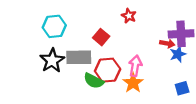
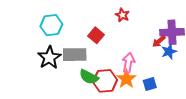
red arrow: (167, 43) -> (159, 41), turned 128
red hexagon: (108, 70) -> (105, 81), moved
blue square: (182, 88) -> (150, 84), moved

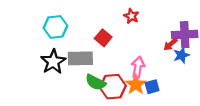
blue square: (150, 84) -> (152, 87), moved

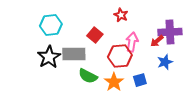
blue star: (181, 55) -> (165, 62), moved
pink arrow: (138, 67) -> (132, 42), moved
orange star: (136, 84) -> (114, 82), moved
red hexagon: (113, 87) -> (120, 56), moved

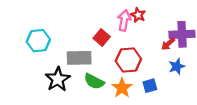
red star: (121, 15) -> (138, 15), moved
cyan hexagon: (51, 25) -> (38, 41), moved
pink arrow: (132, 42) -> (124, 20), moved
black star: (49, 57) -> (58, 79), moved

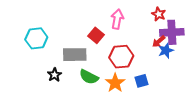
red star: (138, 15) -> (159, 14), moved
blue star: (177, 66) -> (166, 51), moved
black star: (58, 79) -> (54, 75), size x0.6

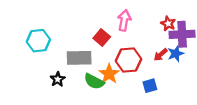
red star: (159, 14) -> (168, 24), moved
red arrow: (159, 41) -> (161, 55), moved
orange star: (115, 83) -> (109, 74), moved

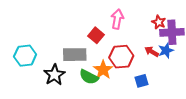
cyan hexagon: (38, 41) -> (25, 56), moved
red arrow: (161, 55) -> (152, 52), turned 72
black star: (58, 79) -> (54, 75), size x1.5

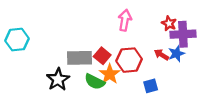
red square: (96, 35) -> (102, 56), moved
cyan hexagon: (25, 56) -> (17, 40), moved

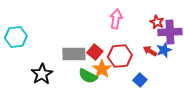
black star: (58, 79) -> (42, 74), moved
blue square: (151, 86) -> (140, 80), turned -32

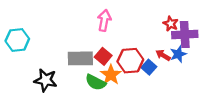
pink arrow: (116, 19) -> (104, 20), moved
black star: (42, 74) -> (46, 80), turned -30
blue square: (140, 80) -> (149, 67), moved

